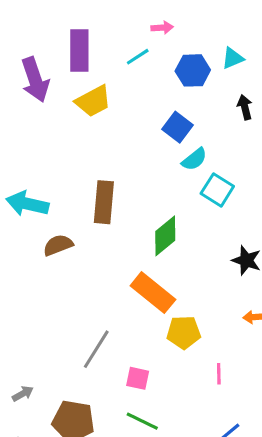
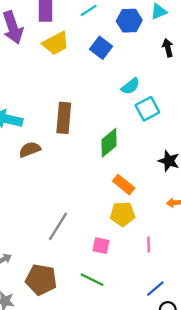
blue square: (177, 127) -> (101, 48), moved
cyan square: (217, 190) -> (147, 109), turned 30
orange rectangle: (153, 293) -> (124, 185), moved, size x0.7
pink square: (138, 378) -> (101, 246), moved

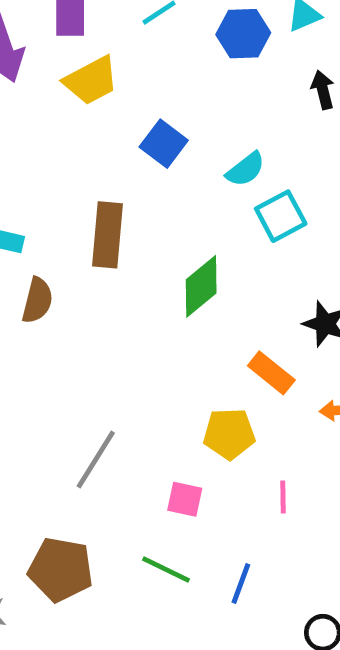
blue square: (101, 48) -> (164, 144), moved
brown semicircle: (30, 150) -> (37, 300), turned 125
orange rectangle: (124, 185) -> (271, 373), moved
blue line: (155, 289) -> (241, 583), moved, turned -30

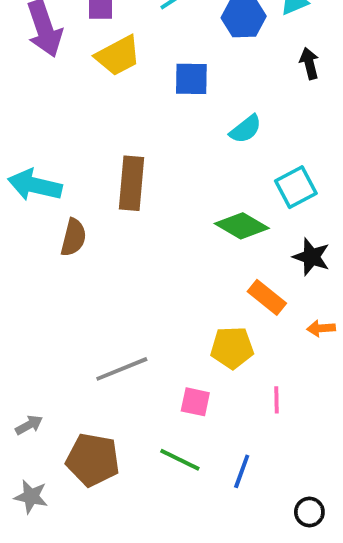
blue square: (164, 144) -> (191, 79), moved, turned -36
cyan square: (281, 216) -> (296, 187), moved
green diamond: (201, 286) -> (242, 226), moved, turned 70
gray line: (96, 459) -> (122, 369), turned 36

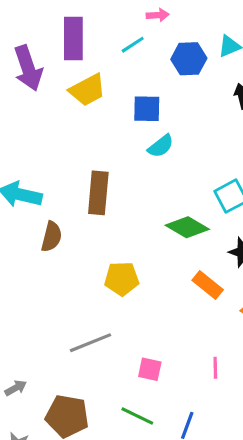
cyan semicircle: (246, 129) -> (161, 146), moved
yellow pentagon: (232, 348) -> (122, 279), moved

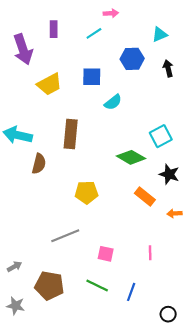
purple rectangle: (73, 38) -> (54, 29), size x0.6
blue hexagon: (189, 59) -> (132, 59), moved
yellow trapezoid: (87, 90) -> (49, 84), moved
blue square: (147, 109) -> (92, 77), moved

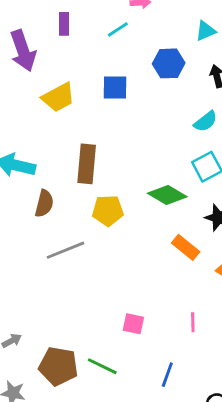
cyan semicircle: (113, 102) -> (206, 121), moved
yellow pentagon: (87, 192) -> (108, 211), moved
gray line: (65, 236) -> (65, 250), moved
green line: (97, 286) -> (102, 366), moved

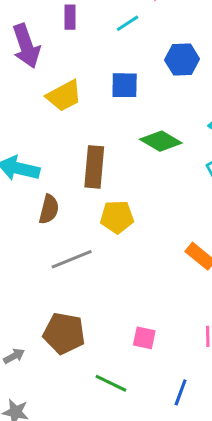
green diamond: (167, 195) -> (161, 141), moved
brown pentagon: (58, 366) -> (64, 333), moved

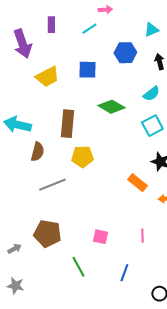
green line: (111, 383) -> (78, 267), turned 35

